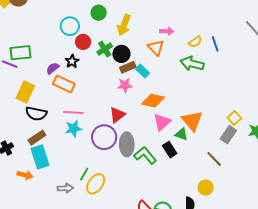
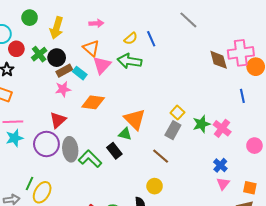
pink arrow: (167, 31) -> (96, 23), moved
pink triangle: (162, 122) -> (102, 65), moved

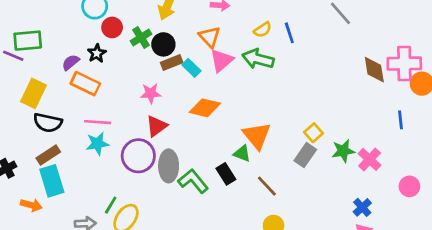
pink star: (63, 89) -> (151, 93), moved
brown line: (161, 156) -> (267, 186), moved

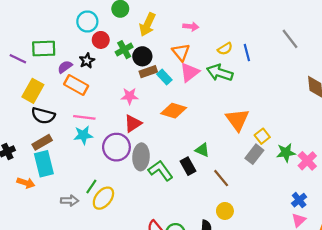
green rectangle: (28, 41) -> (44, 49), moved
orange triangle: (257, 136) -> (237, 120), moved

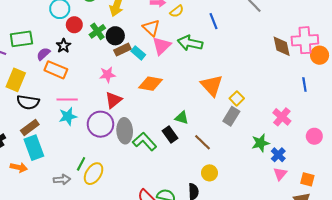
yellow semicircle: (225, 49) -> (177, 11), moved
green star: (286, 153) -> (260, 143), moved

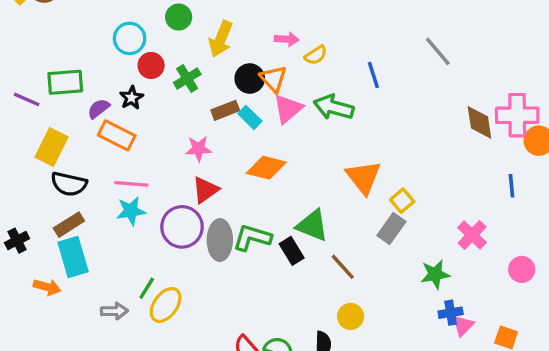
black circle: (115, 36) -> (250, 79), moved
green triangle: (182, 118) -> (312, 226), size x1.5
green L-shape: (145, 142) -> (252, 238), moved, turned -35
blue cross: (278, 155) -> (451, 313), moved, turned 32

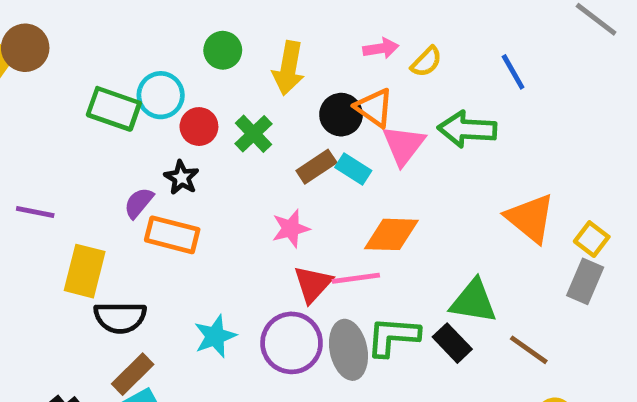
green rectangle: (65, 82) -> (114, 109), moved, turned 36
pink line: (131, 184) -> (356, 278), moved

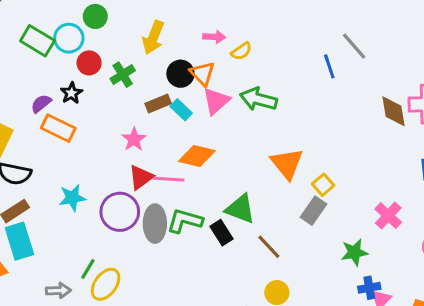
green circle: (223, 50) -> (95, 16), moved
blue line: (513, 72) -> (329, 66), moved
pink star: (291, 229) -> (134, 139), turned -30

